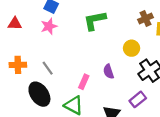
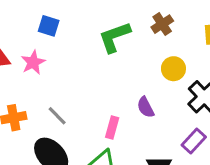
brown cross: (145, 19) -> (162, 24), moved
pink star: (49, 26) -> (33, 62), moved

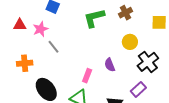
gray line: (57, 116) -> (54, 47), moved

